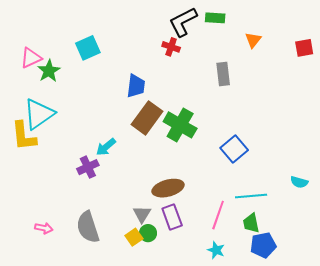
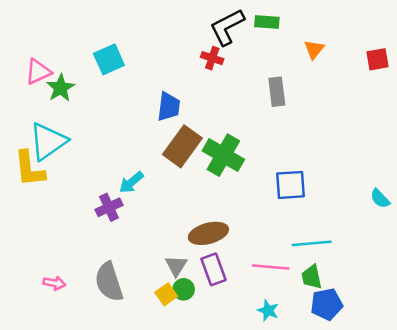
blue square: (234, 149) -> (290, 185), turned 36
cyan semicircle: (299, 182) -> (380, 199), moved, turned 30
pink line: (218, 215) -> (271, 267), turned 76

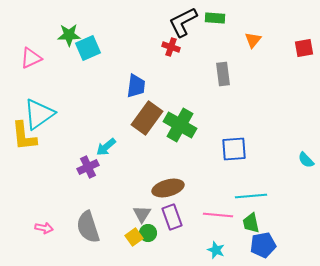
green star: (61, 88) -> (69, 35), moved, turned 30

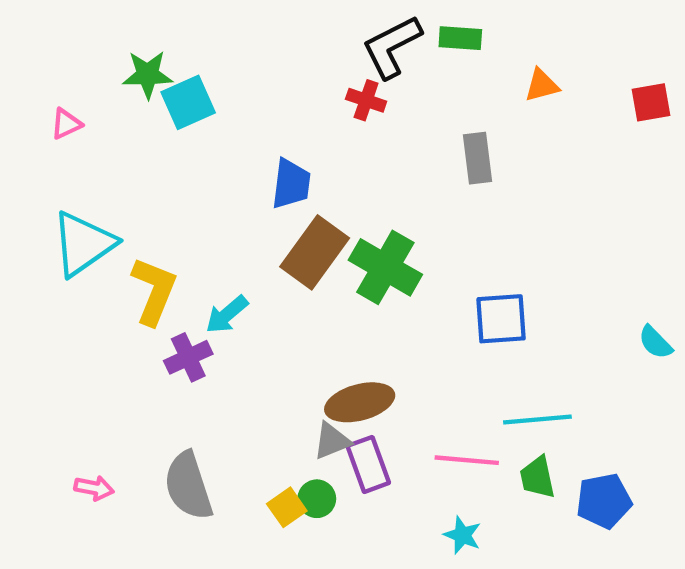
orange triangle: (253, 40) -> (542, 85), turned 36
pink triangle: (31, 58) -> (66, 124), size x0.7
yellow L-shape: (24, 136) -> (154, 291), moved, turned -152
gray triangle: (142, 214) -> (332, 441), moved, turned 36
blue pentagon: (263, 245) -> (604, 501), moved

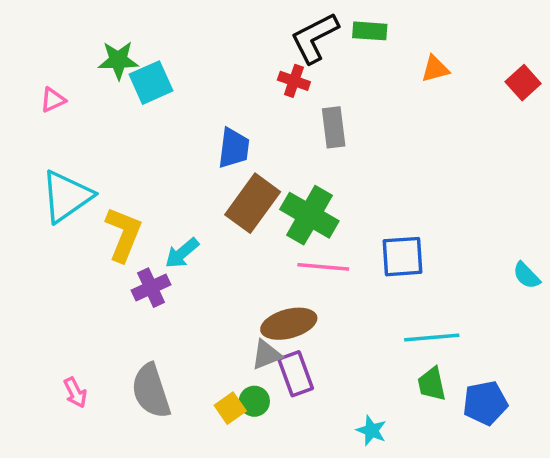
red square: (651, 102) -> (523, 83), turned -32
gray rectangle: (477, 158) -> (334, 127), moved
pink line: (467, 460) -> (323, 267), moved
pink arrow: (94, 488) -> (75, 393), turned 52

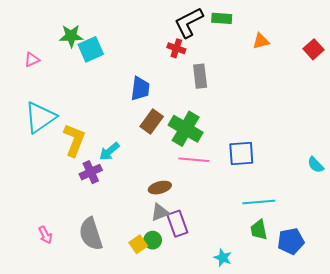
brown rectangle: (253, 203) -> (152, 122), size x0.7
brown ellipse: (289, 324) -> (160, 188), moved, size x0.7

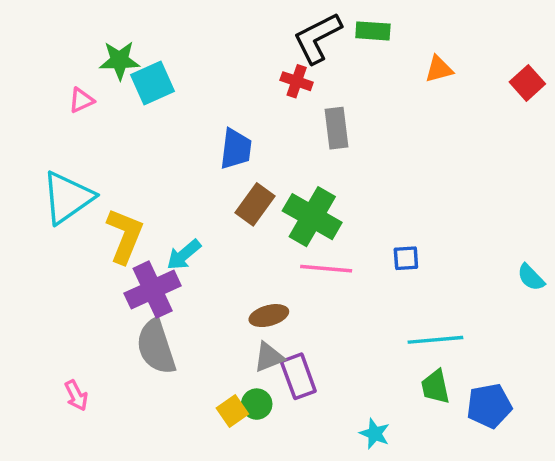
pink triangle: (32, 60) -> (81, 100), moved
blue square: (241, 154) -> (406, 258), size x0.6
purple cross: (91, 172) -> (153, 290), size x1.4
gray semicircle: (91, 234) -> (156, 347), moved

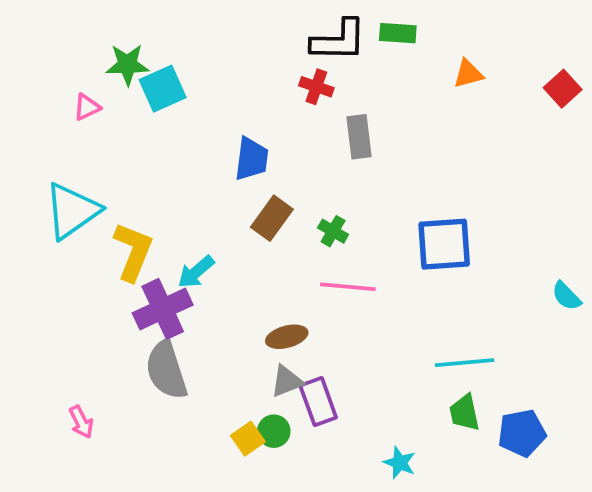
black L-shape: (317, 38) -> (339, 40), turned -152
green cross: (312, 217) -> (333, 231), size x0.5
blue square: (406, 258) -> (444, 244), moved, size x2.0

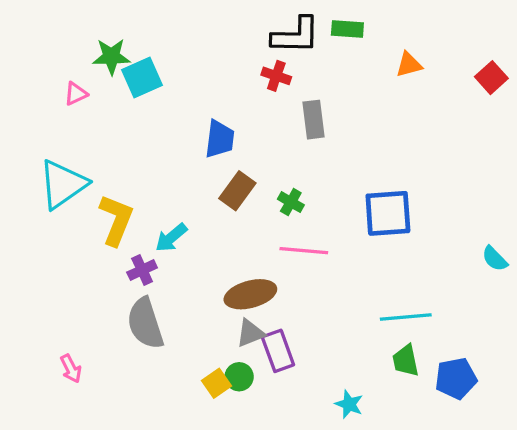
purple cross: (163, 309) -> (142, 270), size x0.6
brown ellipse: (287, 337) -> (250, 294), size x1.4

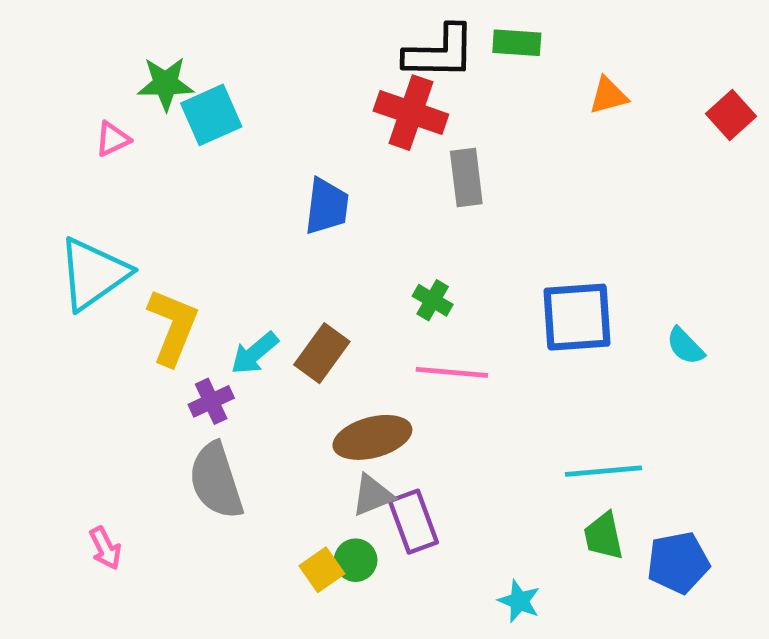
red cross: (276, 76) -> (411, 113), size x1.6
brown rectangle: (237, 191) -> (322, 353), moved
cyan semicircle: (495, 259) -> (685, 346), moved

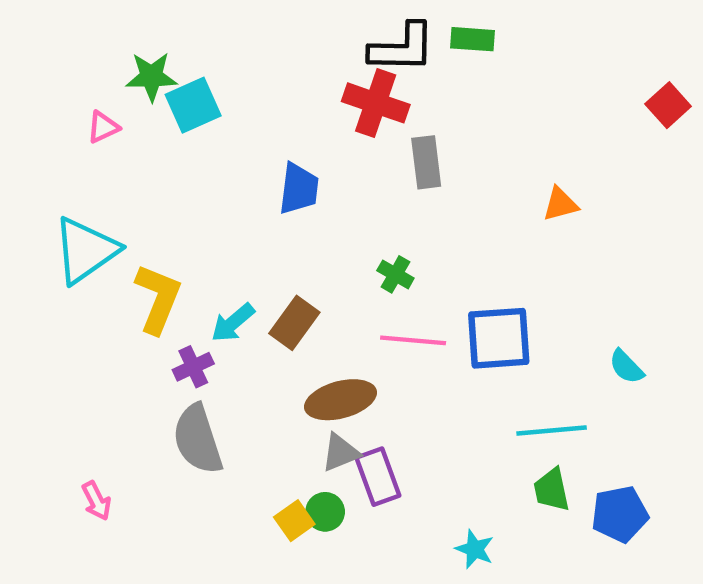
orange triangle: (608, 96) -> (560, 204), moved
blue square: (577, 317) -> (499, 338), moved
cyan semicircle: (685, 346) -> (626, 367), moved

